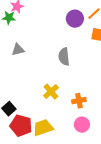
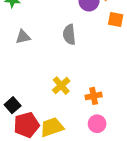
gray semicircle: (64, 57) -> (69, 35), moved
red pentagon: (21, 126) -> (26, 125), turned -30

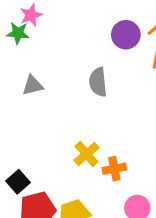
orange cross: (94, 96) -> (114, 169), moved

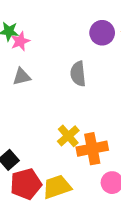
pink star: (31, 15) -> (20, 41), moved
orange cross: (114, 169) -> (92, 149), size x1.5

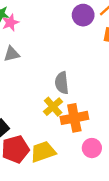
gray semicircle: (78, 74) -> (62, 83), moved

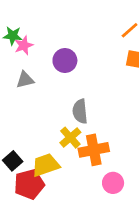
purple circle: (83, 15) -> (65, 61), moved
yellow trapezoid: (43, 152) -> (46, 165), moved

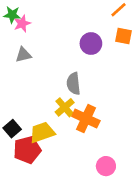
purple circle: (65, 61) -> (91, 44), moved
orange cross: (94, 150) -> (86, 119), turned 36
pink circle: (113, 183) -> (106, 166), moved

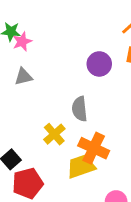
yellow cross: (65, 107) -> (54, 134), moved
yellow trapezoid: (42, 132) -> (81, 166), moved

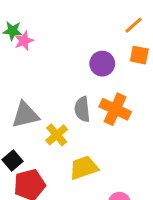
gray triangle: (23, 77) -> (25, 115), moved, size x1.5
orange cross: (94, 148) -> (115, 109), moved

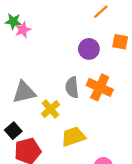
orange line: (134, 25) -> (101, 12), moved

